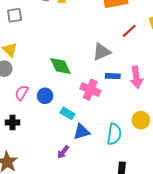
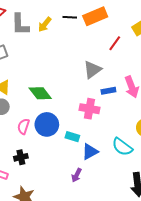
green diamond: (60, 66) -> (40, 93), moved
blue circle: (45, 96) -> (47, 124), size x1.5
cyan semicircle: (114, 134) -> (122, 147), turned 130

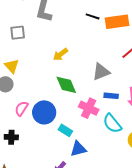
yellow arrow: (45, 24) -> (60, 54), moved
green diamond: (40, 93) -> (66, 85), moved
cyan semicircle: (122, 147) -> (112, 123), moved

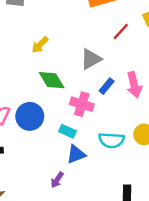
blue rectangle: (111, 96) -> (107, 86), turned -48
cyan semicircle: (112, 123) -> (111, 140), moved, turned -40
cyan rectangle: (65, 130) -> (67, 131), moved

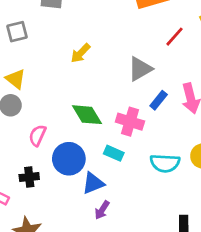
green diamond: (52, 80) -> (87, 115), moved
blue circle: (30, 116) -> (69, 159), moved
blue triangle: (76, 154) -> (93, 183), moved

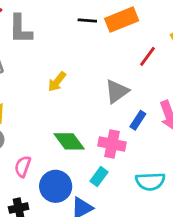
cyan rectangle: (114, 153) -> (99, 177), turned -72

